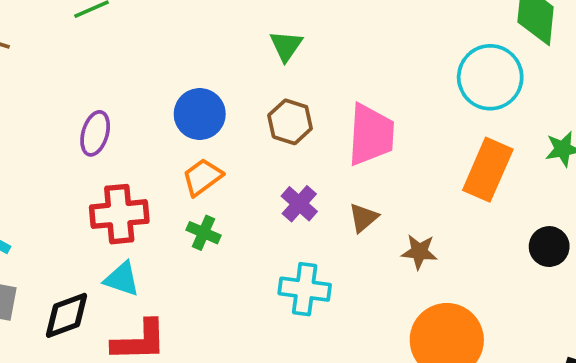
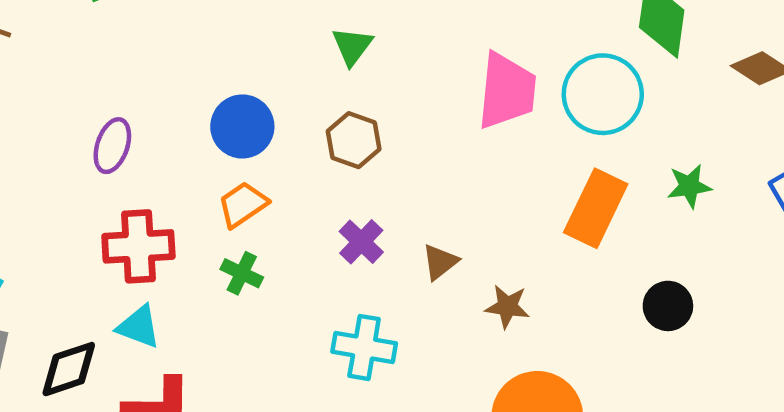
pink trapezoid: (371, 135) -> (507, 91), moved

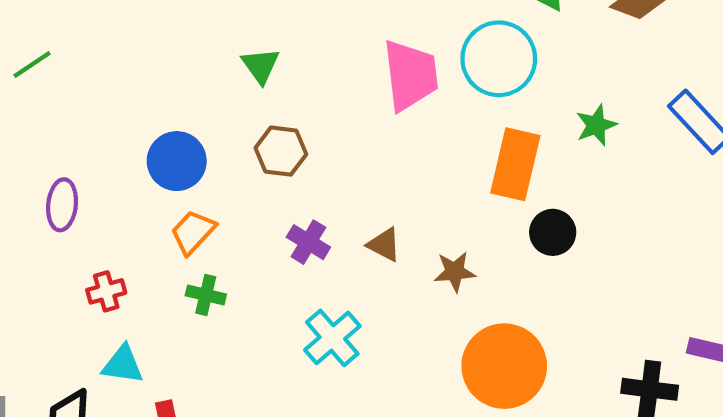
red cross: (138, 246) -> (106, 291), size x0.6
brown triangle: (440, 262) -> (384, 245), turned -42
black circle: (668, 306) -> (553, 232), moved
cyan cross: (364, 347) -> (332, 338), turned -38

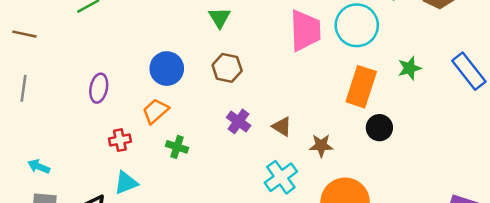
orange trapezoid: (193, 232) -> (155, 111), moved
cyan cross: (332, 338) -> (281, 177), moved
cyan triangle: (123, 365) -> (126, 183), turned -35

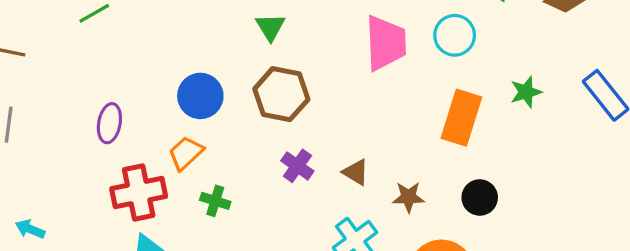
cyan circle: (357, 25) -> (455, 35), size x0.7
brown hexagon: (227, 68) -> (281, 94), size x1.4
black circle: (379, 128) -> (480, 197), moved
red cross: (120, 140) -> (139, 192), size x1.8

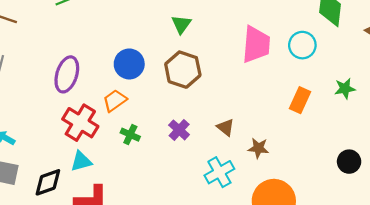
orange rectangle: (461, 118) -> (300, 100), size x0.7
purple ellipse: (109, 123) -> (67, 74), size x1.4
purple cross: (297, 166) -> (179, 130), moved
red cross: (139, 192) -> (80, 123), turned 36
black circle: (480, 197) -> (349, 162), moved

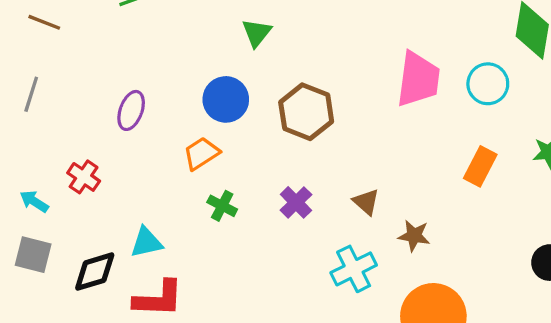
green triangle: (181, 24) -> (257, 33), moved
purple ellipse: (67, 74) -> (131, 110), size x0.7
red cross: (80, 123) -> (84, 177), moved, size x0.6

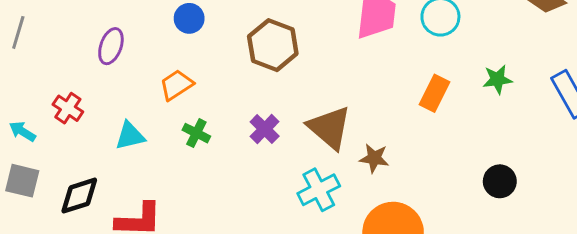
blue circle: (226, 99) -> (189, 18), moved, size x0.7
brown triangle: (366, 202) -> (329, 128), size x1.8
cyan triangle: (146, 242) -> (130, 136), moved

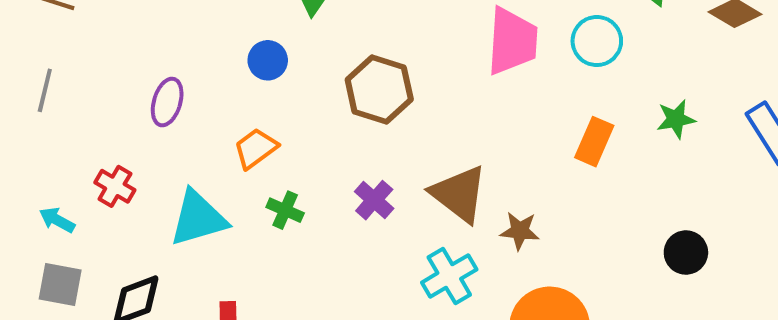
cyan triangle: (130, 136) -> (198, 218), size x1.5

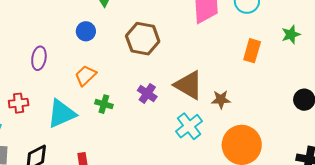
red cross: (115, 186) -> (19, 103), turned -30

